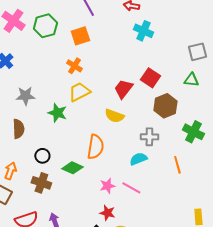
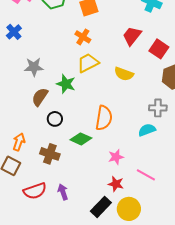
red trapezoid: (123, 89) -> (132, 36), moved
yellow semicircle: (114, 116) -> (124, 74), moved
brown semicircle: (18, 129) -> (40, 97), moved, turned -144
black circle: (42, 156) -> (55, 119), moved
pink line: (131, 188) -> (146, 175), moved

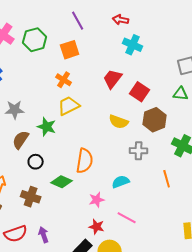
yellow semicircle: (124, 74) -> (119, 122), moved
cyan semicircle: (147, 130) -> (121, 182), moved

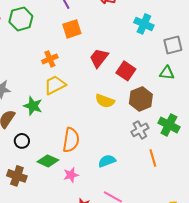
cyan cross: (133, 45) -> (144, 24), moved
orange square: (70, 50) -> (72, 29), moved
orange cross: (64, 80) -> (50, 59), turned 35
gray cross: (139, 151) -> (140, 130), moved, turned -30
pink star: (97, 200) -> (71, 175), moved

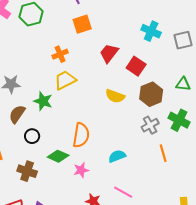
cyan cross: (144, 24) -> (151, 31), moved
green triangle: (167, 73) -> (183, 84), moved

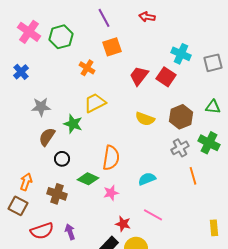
orange cross: (60, 54) -> (87, 68), moved, turned -35
red square: (136, 66) -> (166, 77), moved

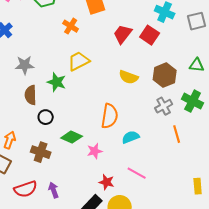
brown semicircle: (47, 137) -> (31, 95), turned -36
orange semicircle: (111, 158) -> (110, 116), moved

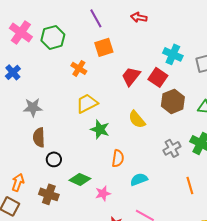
brown hexagon: (165, 75) -> (173, 101), moved
yellow semicircle: (129, 77) -> (137, 119), turned 30
green star: (57, 82) -> (100, 129), moved
orange semicircle: (110, 116) -> (118, 158), size x0.7
orange line: (177, 134) -> (190, 185), moved

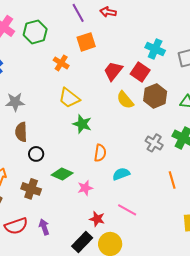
red arrow: (139, 17) -> (108, 12), moved
yellow trapezoid: (87, 103) -> (69, 98), turned -115
yellow semicircle: (137, 119) -> (125, 100), moved
gray cross: (172, 148) -> (154, 143), turned -30

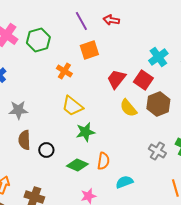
cyan cross: (155, 49) -> (158, 57), turned 30
green star: (82, 124) -> (85, 132), turned -30
black circle: (36, 154) -> (46, 150), moved
green diamond: (62, 174) -> (77, 165), moved

